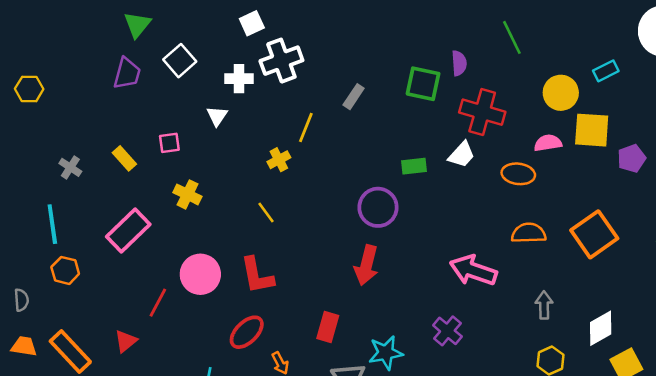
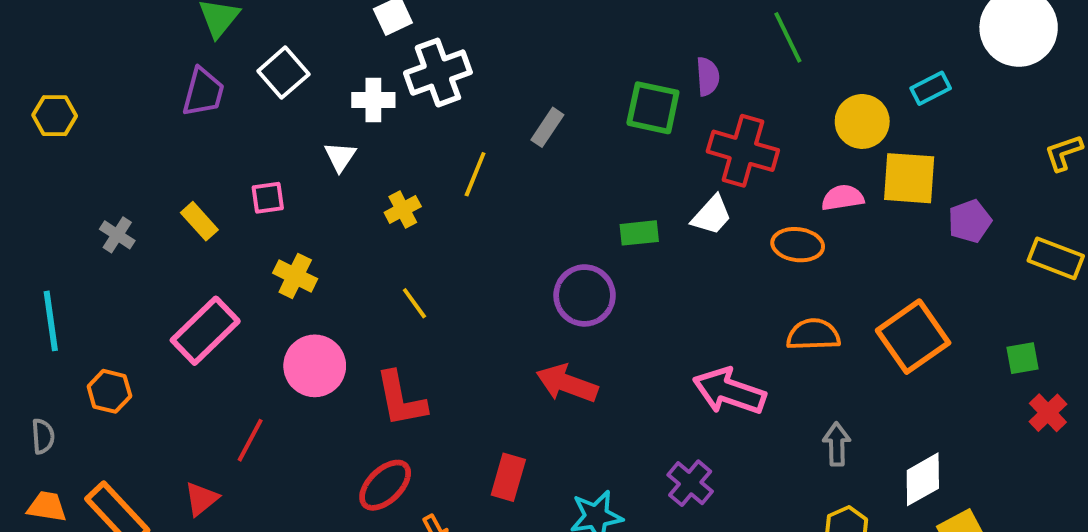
yellow cross: (279, 160) -> (403, 209), moved
cyan line: (52, 224) -> (51, 321), moved
red arrow: (366, 265) -> (567, 383), turned 96
pink circle: (200, 274) -> (315, 366), moved

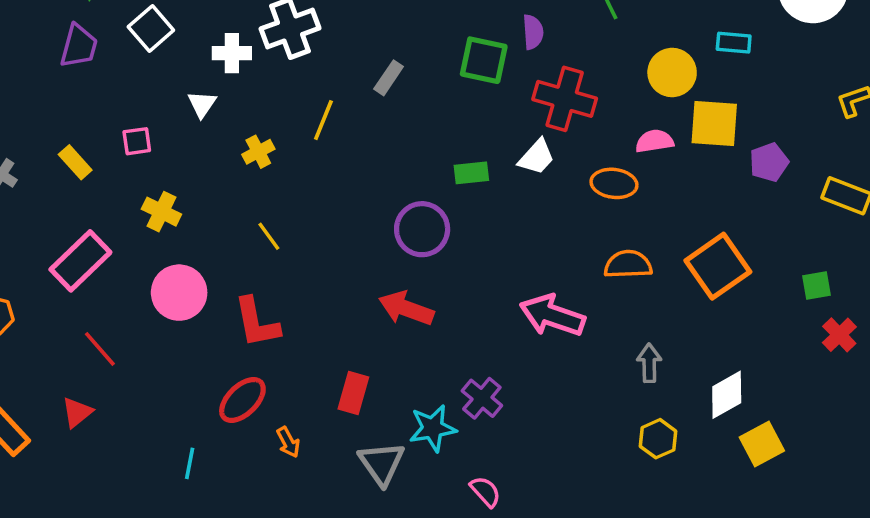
cyan rectangle: (931, 88) -> (734, 43), turned 32
red line: (250, 440) -> (100, 349), moved, turned -69
purple cross: (690, 483) -> (482, 398), moved

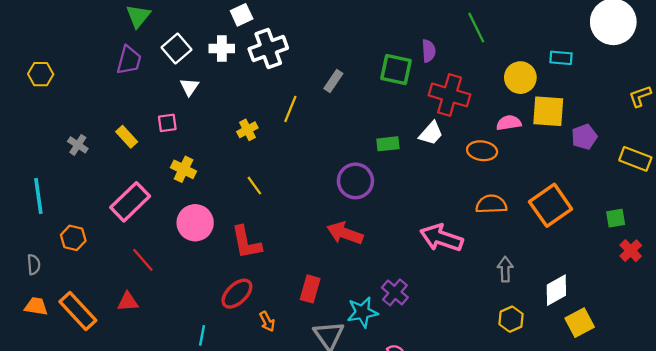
white cross: (232, 53) -> (222, 49), moved
white triangle: (202, 104) -> (189, 87), moved
red triangle: (77, 412) -> (128, 302), turned 35

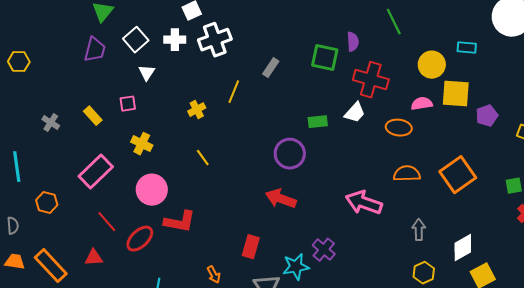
red L-shape: (246, 242) -> (180, 222), moved, turned -68
red ellipse: (237, 294) -> (140, 239), moved

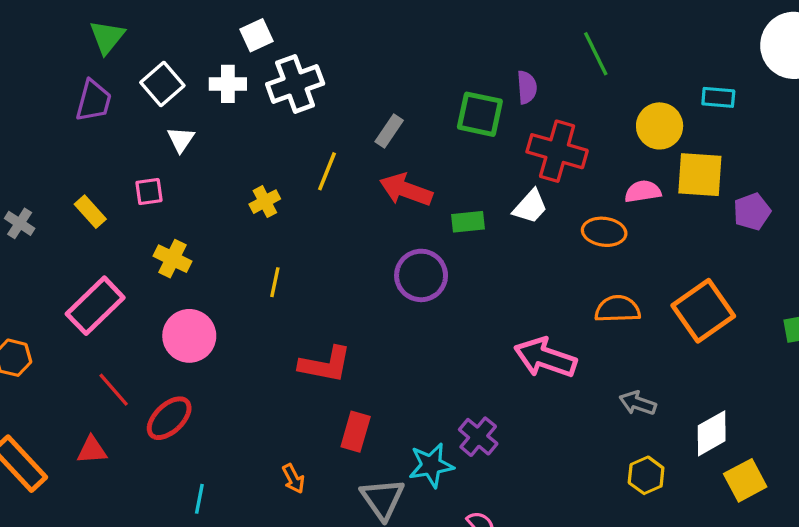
yellow line: (203, 158) -> (275, 282), turned 48
red arrow: (281, 199) -> (406, 190), moved
red L-shape: (180, 222) -> (325, 364), moved
gray arrow: (419, 230) -> (638, 403), turned -70

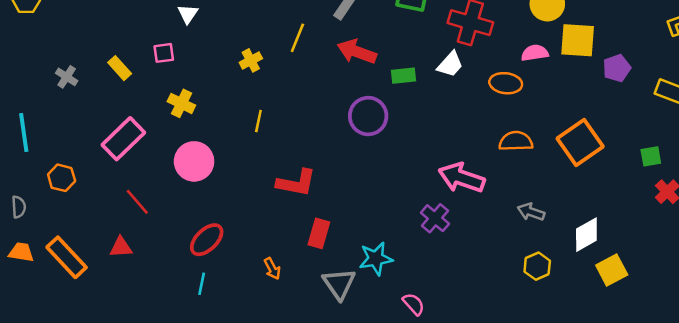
red ellipse: (169, 418) -> (207, 240), moved
purple cross: (478, 437) -> (435, 218), moved

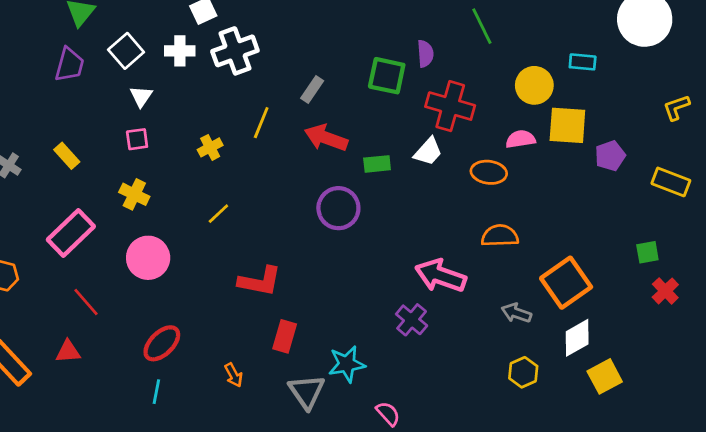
pink square: (164, 53) -> (137, 139), moved
yellow line: (258, 121) -> (218, 214), turned 35
orange square: (580, 142) -> (566, 283), moved

